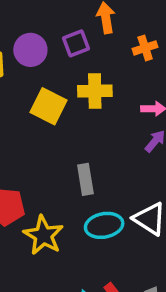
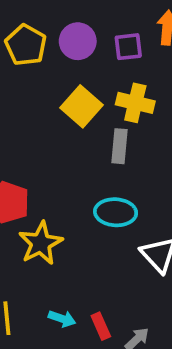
gray rectangle: (85, 179) -> (119, 146), moved
cyan ellipse: (104, 225) -> (116, 212), moved

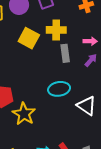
gray rectangle: (119, 146) -> (65, 53), moved

